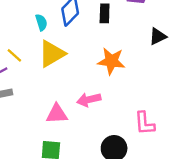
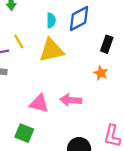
black rectangle: (105, 13) -> (107, 44), moved
orange star: (111, 61) -> (101, 73), size x0.6

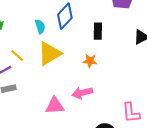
orange star: (101, 73) -> (90, 61), moved

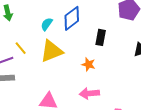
cyan semicircle: (40, 26) -> (47, 24), turned -136
pink arrow: (82, 93) -> (89, 93), moved

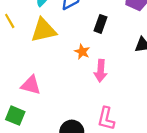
pink arrow: (89, 93) -> (101, 71), moved, turned -90

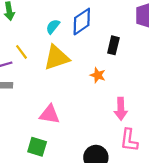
pink arrow: (101, 71) -> (121, 109), moved

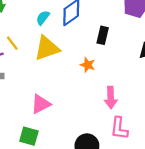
pink triangle: (49, 114) -> (41, 104), turned -35

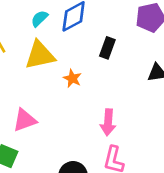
orange star: (88, 65) -> (72, 78), moved

